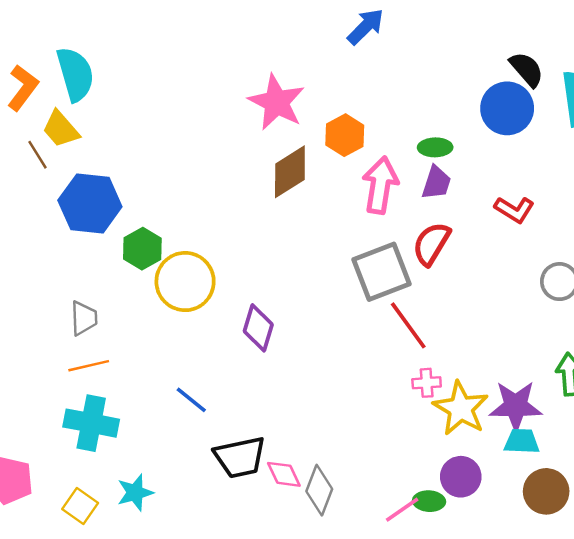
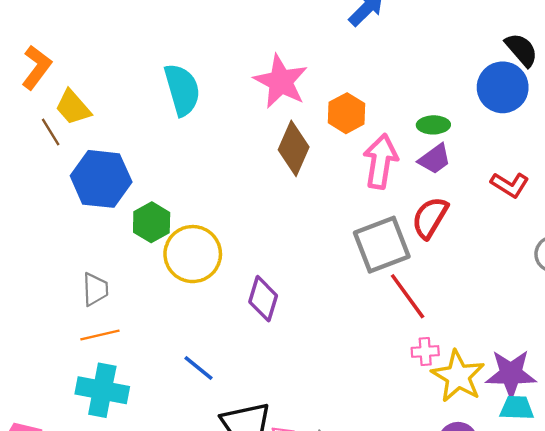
cyan semicircle: (75, 74) -> (182, 90), moved
brown diamond: (290, 172) -> (294, 148), turned -34
purple trapezoid: (436, 183) -> (435, 159), turned 36

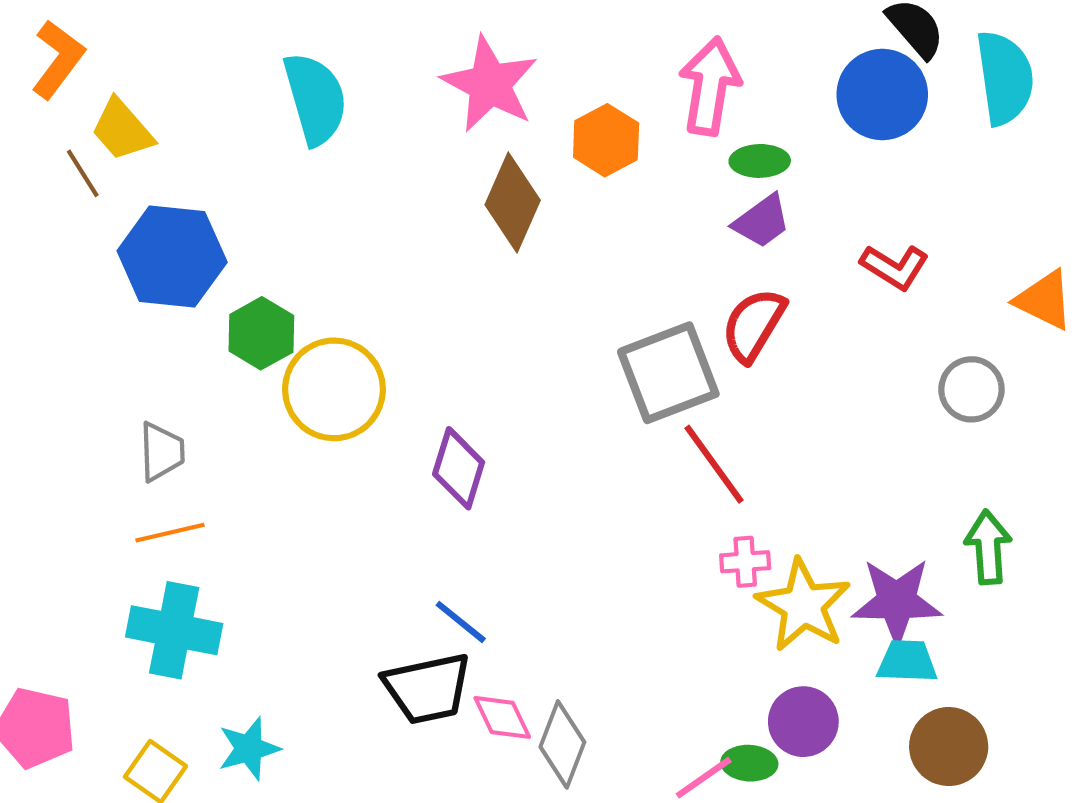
pink arrow: (381, 161) -> (710, 86), moved
blue line: (199, 368) -> (461, 622), moved

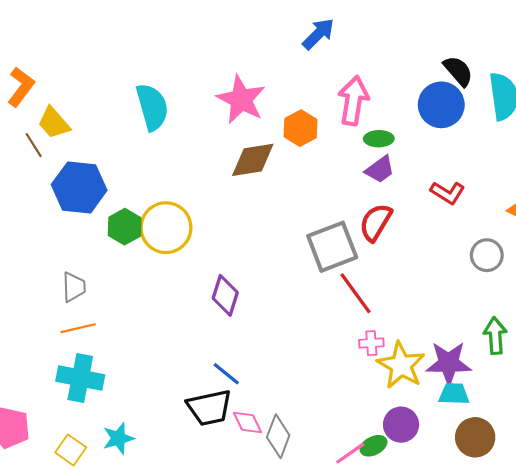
brown diamond: (513, 202) -> (253, 160), turned 57
yellow circle: (334, 389) -> (166, 228), moved
green ellipse: (749, 763) -> (373, 446), turned -30

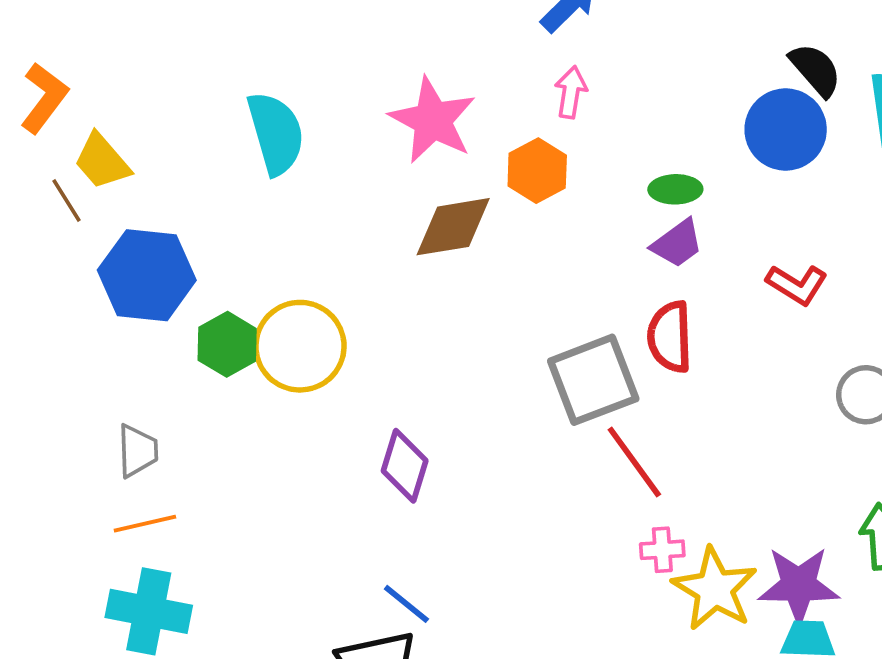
pink arrow: (353, 101) -> (571, 92), moved, size x0.6
red semicircle: (376, 222) -> (670, 337), turned -33

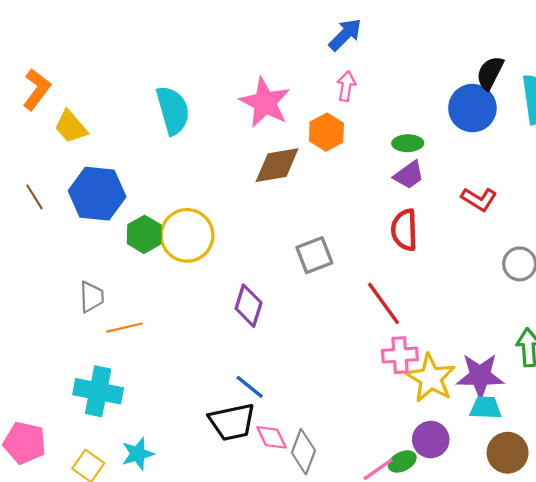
black semicircle: (815, 70) -> (490, 73), turned -112
brown line: (67, 200) -> (34, 197), moved
gray square: (593, 380) -> (314, 255), moved, size x0.7
orange line: (145, 524) -> (124, 328), moved
pink cross: (662, 550) -> (400, 355), size x1.4

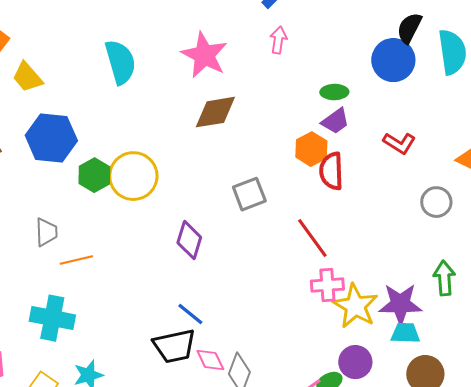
orange hexagon: (326, 132) -> (311, 149), moved

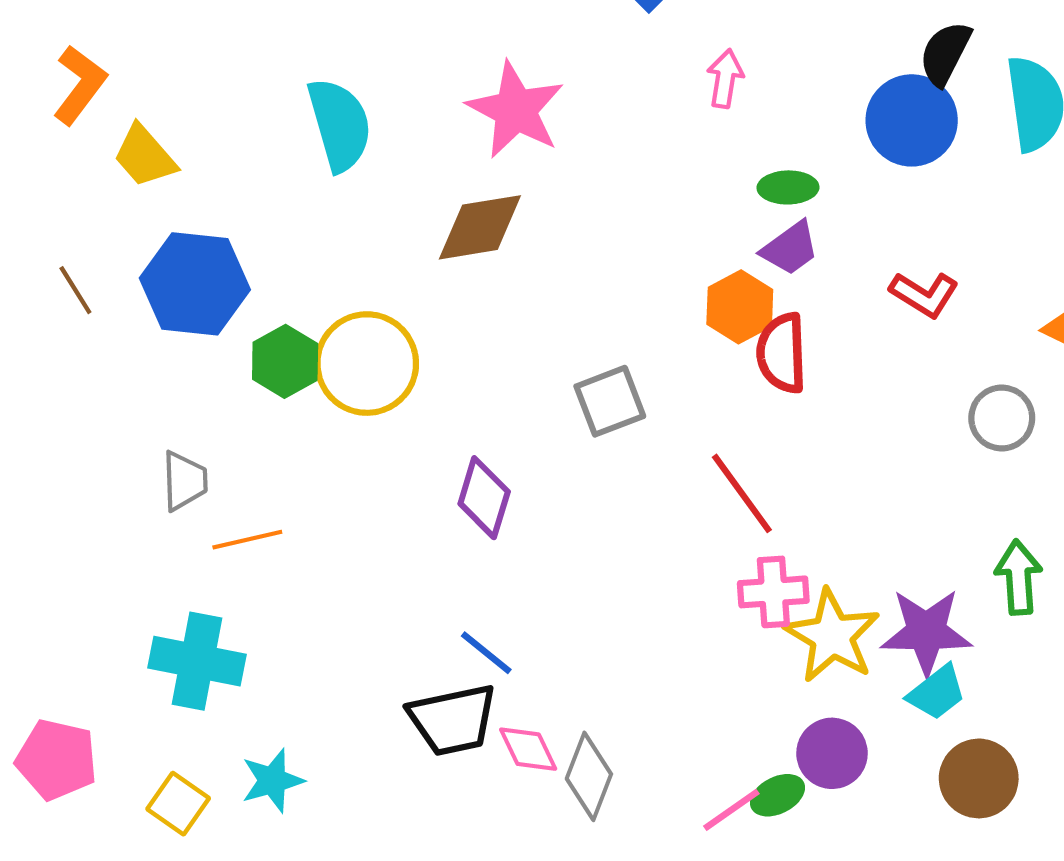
pink arrow: (278, 40) -> (725, 79), moved
brown diamond: (215, 112) -> (480, 227), moved
cyan trapezoid: (405, 333) -> (937, 693), turned 140

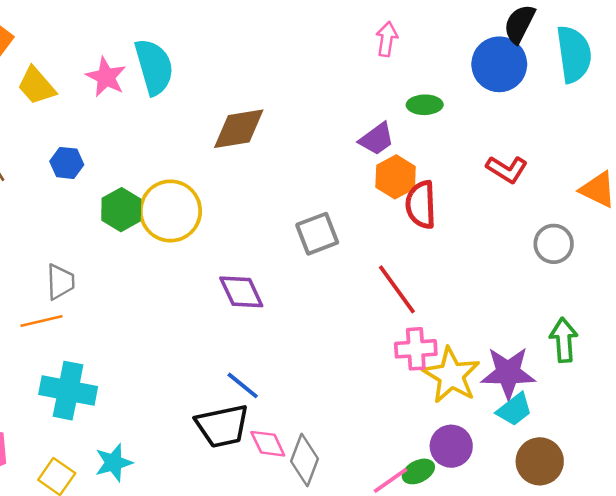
pink star: (516, 110) -> (106, 77), moved, size x0.7
purple trapezoid: (790, 248) -> (377, 139), moved
blue hexagon: (195, 284) -> (67, 163), size x0.5
purple diamond: (484, 498) -> (241, 292), turned -42
orange line: (247, 540) -> (42, 321), moved

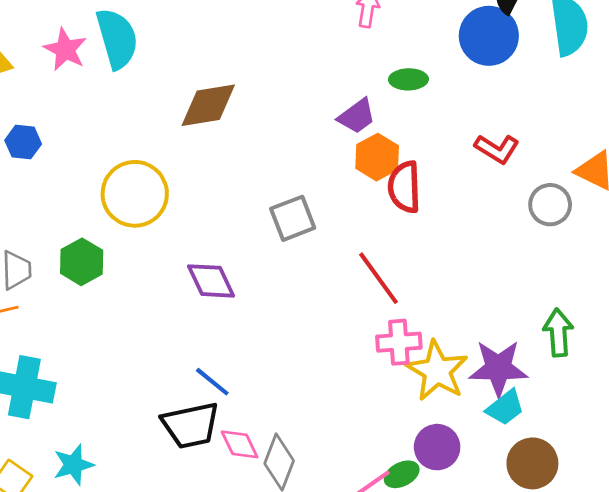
green hexagon: (121, 210) -> (82, 262), moved
gray circle: (554, 244) -> (550, 205), moved

